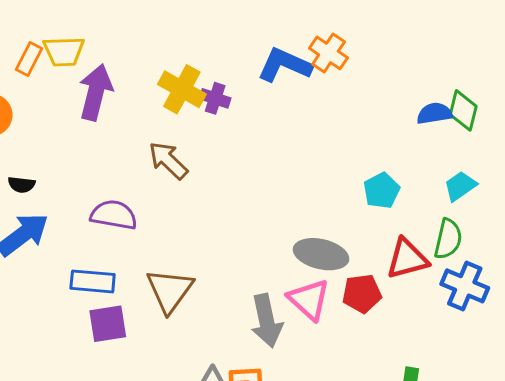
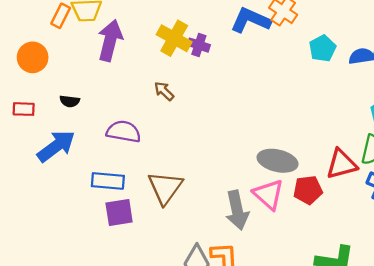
brown arrow: (168, 160) -> (164, 91), size x0.7
black semicircle: (21, 185) -> (70, 101), moved
cyan pentagon: (382, 191) -> (322, 48), moved

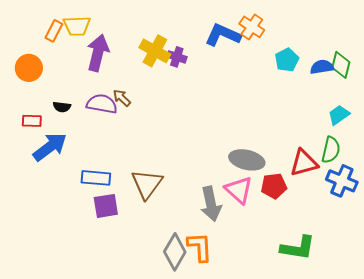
brown arrow: (164, 91) -> (122, 98), moved
red rectangle: (24, 109) -> (32, 121), moved
purple semicircle: (124, 132) -> (102, 104), moved

